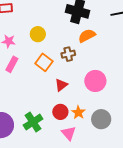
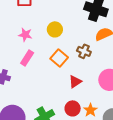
brown cross: (68, 54) -> (84, 51), turned 32

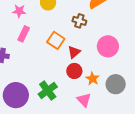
orange square: (59, 58) -> (56, 40), moved
red circle: (73, 108) -> (74, 71), moved

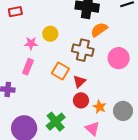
pink star: (19, 11) -> (31, 43), moved
brown cross: (79, 21) -> (83, 50), size x1.5
pink circle: (108, 46) -> (119, 58), moved

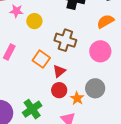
orange semicircle: (99, 30) -> (105, 21), moved
pink star: (31, 43) -> (16, 11), moved
gray circle: (123, 111) -> (95, 88), moved

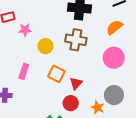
yellow circle: (34, 21) -> (45, 46), moved
brown cross: (65, 40) -> (76, 40), moved
red circle: (59, 90) -> (71, 103), moved

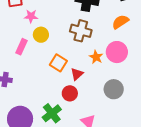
yellow circle: (45, 46) -> (41, 35), moved
pink rectangle: (24, 71) -> (21, 47), moved
orange star: (98, 107) -> (96, 57), moved

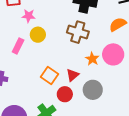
orange square: (58, 63) -> (50, 75), moved
gray circle: (114, 89) -> (93, 90), moved

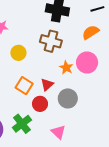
yellow circle: (38, 35) -> (18, 53), moved

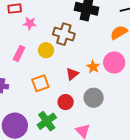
brown cross: (51, 41) -> (64, 34), moved
red triangle: (47, 84) -> (72, 74), moved
orange square: (24, 86) -> (40, 83), moved, turned 36

